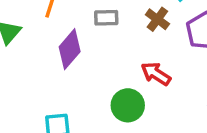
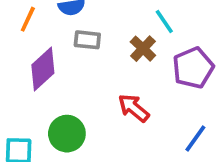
green circle: (128, 105) -> (67, 134), moved

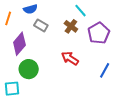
gray rectangle: (87, 40) -> (41, 25), turned 32
green circle: (67, 134) -> (29, 69), moved

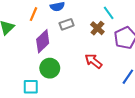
gray rectangle: (41, 25) -> (67, 24), turned -56

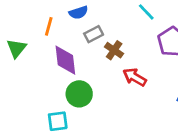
brown cross: (97, 28) -> (114, 50), moved
purple diamond: (43, 41) -> (65, 60), turned -45

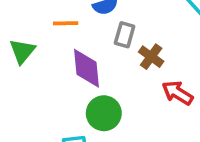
orange line: (49, 26) -> (66, 23), turned 72
gray rectangle: (94, 34) -> (125, 35), turned -48

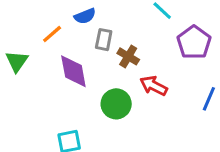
orange line: (66, 23) -> (52, 34), turned -35
green circle: (104, 113) -> (116, 104), moved

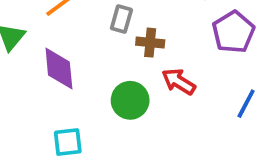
brown cross: (128, 56) -> (150, 43), turned -30
purple diamond: (73, 71) -> (59, 69), moved

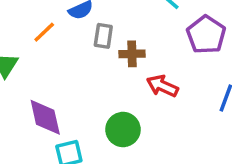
purple diamond: (59, 69) -> (45, 117), moved
green circle: (130, 100) -> (123, 130), moved

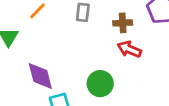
brown cross: (132, 54) -> (123, 23), moved

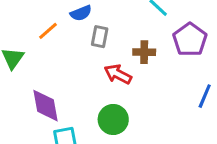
red arrow: (129, 49) -> (118, 74), moved

